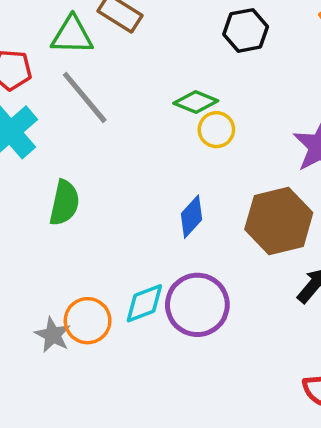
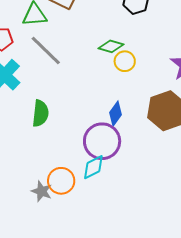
purple circle: (197, 305) -> (102, 141), moved

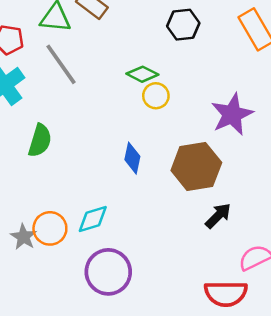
blue diamond: (116, 114) -> (132, 158), turned -35
purple circle: (102, 141) -> (108, 272), moved

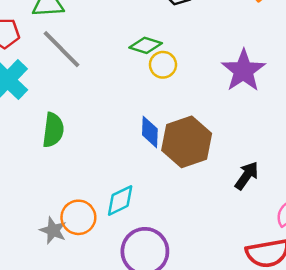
brown hexagon: (196, 167) -> (187, 142), moved

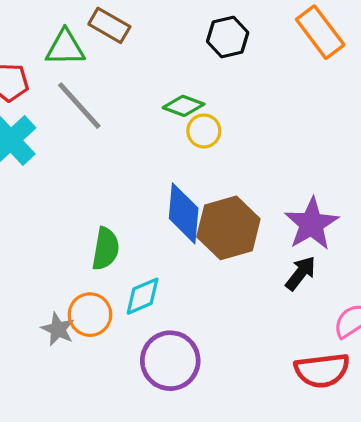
purple star: (243, 71) -> (311, 224), moved
green semicircle: (53, 130) -> (106, 249), moved
blue diamond: (150, 132) -> (184, 213), size x1.5

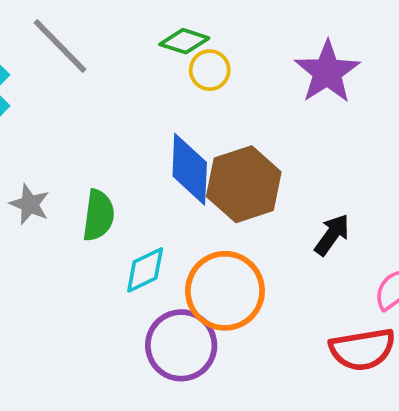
purple star: (311, 224) -> (327, 72), moved
orange circle: (90, 315) -> (225, 291), moved, size x1.5
gray star: (58, 329) -> (30, 204), moved

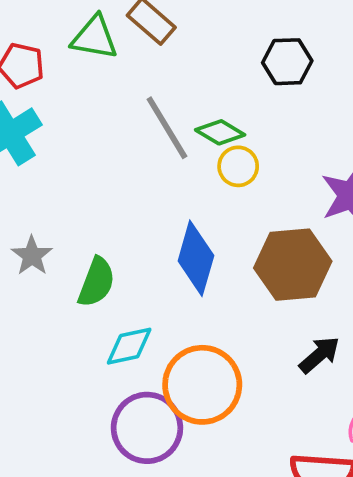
gray line: (60, 46) -> (167, 128), moved
brown hexagon: (244, 184) -> (293, 265), moved

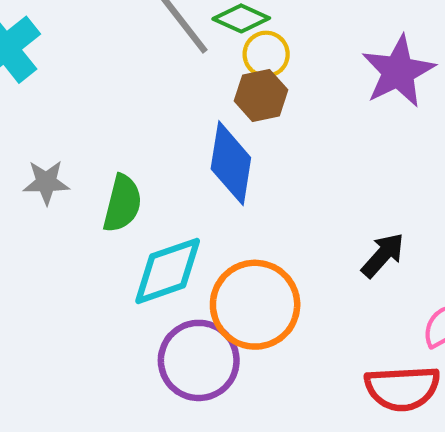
gray star: (32, 256) -> (46, 182), turned -30
brown hexagon: (293, 265) -> (261, 95), moved, size x0.6
cyan diamond: (129, 346) -> (168, 271), size x1.4

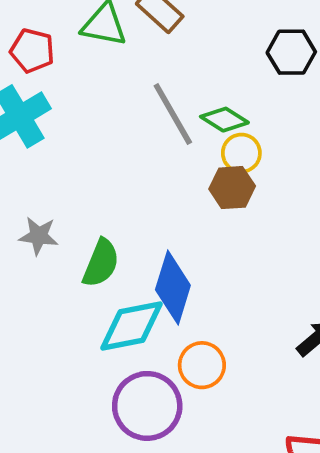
blue diamond: (231, 163) -> (173, 287), moved
orange circle: (255, 305) -> (202, 365), size x0.6

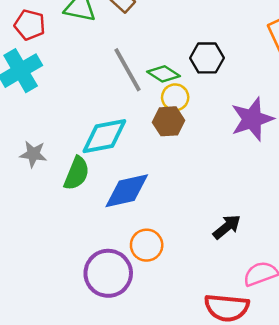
black hexagon: (291, 52) -> (207, 58), moved
blue diamond: (173, 287) -> (127, 191), turned 60
cyan diamond: (132, 326) -> (104, 136), moved

